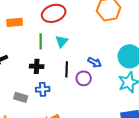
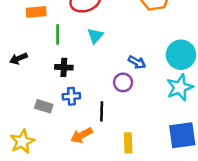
green line: (41, 41) -> (58, 35), moved
black line: (67, 69) -> (102, 111), moved

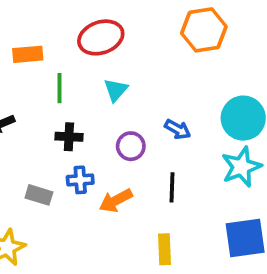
purple circle: (123, 82) -> (131, 146), moved
black line: (102, 111) -> (172, 187), moved
orange arrow: (81, 135) -> (116, 201), moved

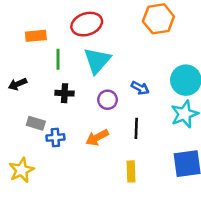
cyan triangle: (116, 90) -> (97, 61), size x1.6
blue cross: (80, 180) -> (55, 138), moved
gray rectangle: (39, 195) -> (36, 123), moved

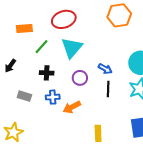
green line: (58, 59) -> (42, 47), turned 42
black arrow: (18, 84) -> (10, 66), turned -32
black line: (136, 128) -> (108, 89), moved
blue cross: (55, 138) -> (53, 97), moved

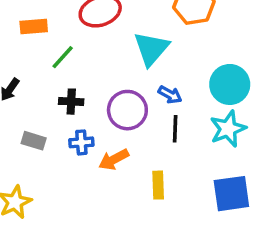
cyan triangle: (72, 48) -> (151, 49), moved
purple circle: (80, 78) -> (127, 110), size x1.5
yellow rectangle: (98, 133) -> (158, 185), moved

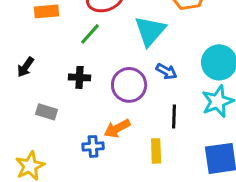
green line: (63, 57) -> (90, 34), moved
black line: (175, 129) -> (174, 116), moved
blue cross: (81, 142) -> (93, 146), moved

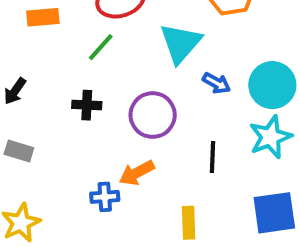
blue arrow: (167, 71) -> (216, 83), moved
gray rectangle: (47, 112) -> (19, 151), moved
yellow rectangle: (156, 151) -> (189, 223), moved

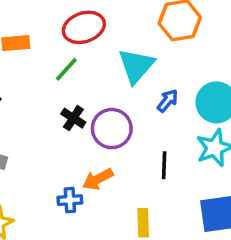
blue arrow: (216, 83) -> (168, 101), turned -80
black cross: (87, 105) -> (73, 118), moved, turned 30

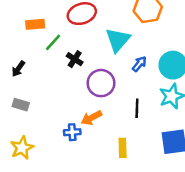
green line: (66, 69) -> (53, 42), moved
black cross: (73, 118) -> (75, 59), moved

